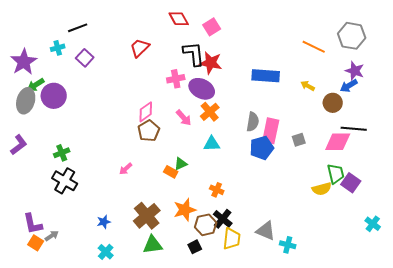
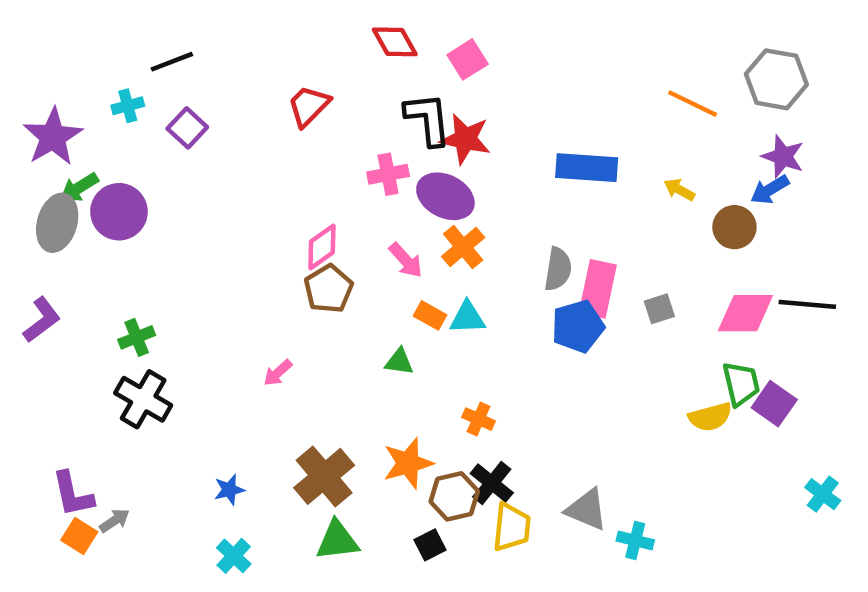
black line: (354, 129) -> (807, 304), moved
green triangle: (181, 164) -> (399, 362), turned 32
orange rectangle: (171, 172) -> (430, 315), moved

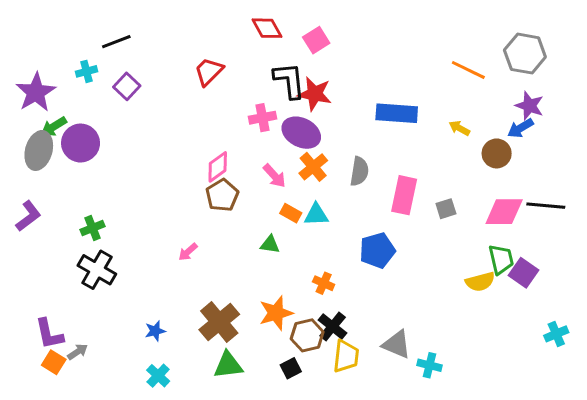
gray semicircle: (558, 269) -> (359, 171), moved
blue pentagon: (578, 326) -> (377, 250), moved
cyan cross: (823, 494) -> (556, 334), turned 30

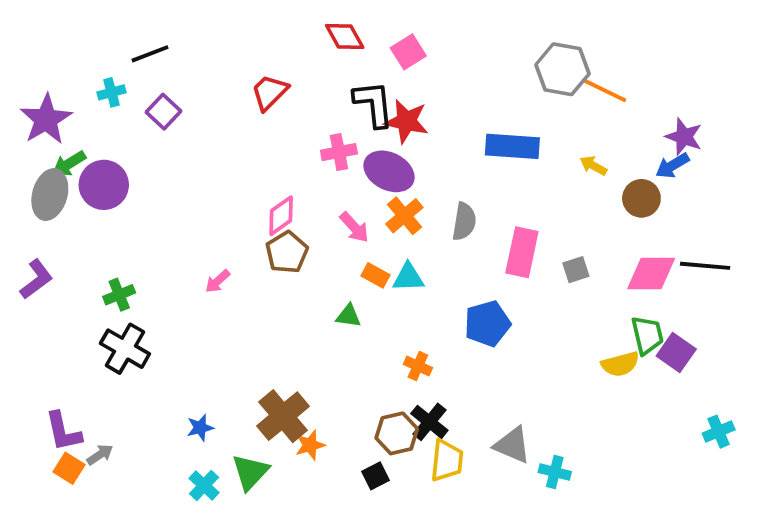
gray hexagon: (525, 54) -> (562, 69), moved
pink arrow: (188, 252) -> (217, 281), moved
orange star: (276, 313) -> (310, 445), moved, size x0.7
green triangle: (228, 365) -> (250, 472), moved, turned -40

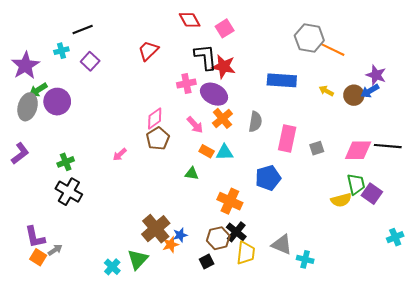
brown circle: (641, 198) -> (354, 95), moved
orange cross: (418, 366) -> (230, 201), size x1.6
blue star: (200, 428) -> (180, 235), moved

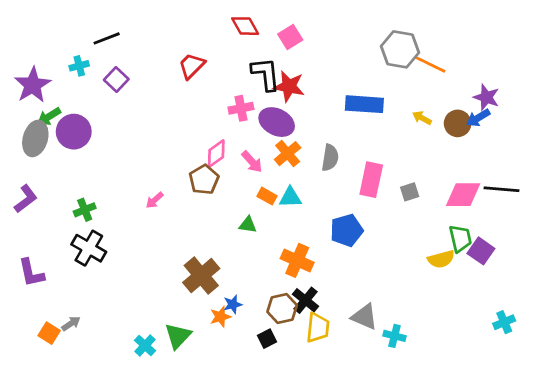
pink diamond: (155, 118) -> (216, 154), moved
brown cross: (156, 229) -> (201, 276), moved
purple L-shape: (35, 237) -> (31, 273), moved
cyan cross: (395, 237) -> (504, 322), moved

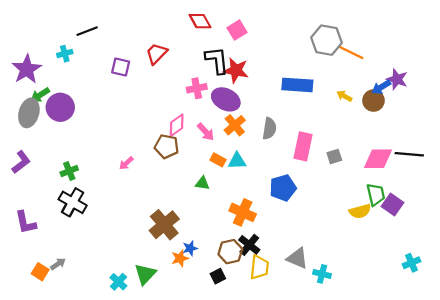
purple square: (116, 80) -> (121, 67), moved, turned -30
blue arrow: (478, 118) -> (381, 87), moved
brown pentagon: (204, 180) -> (167, 146), turned -30

